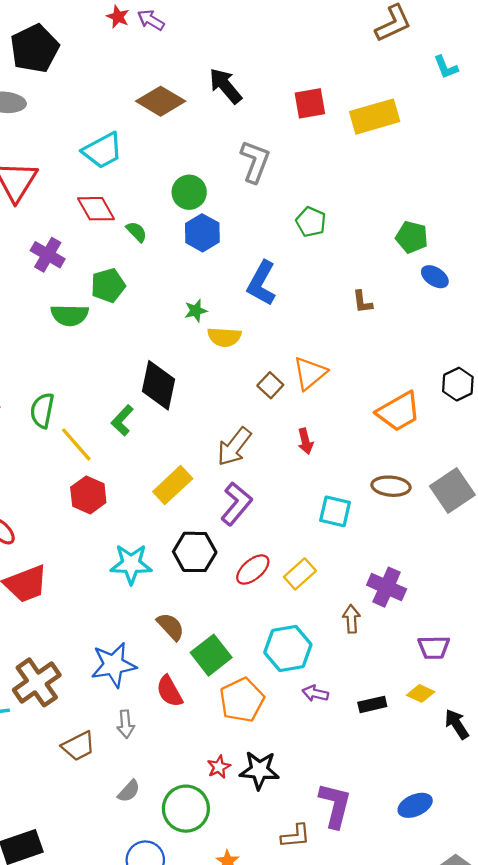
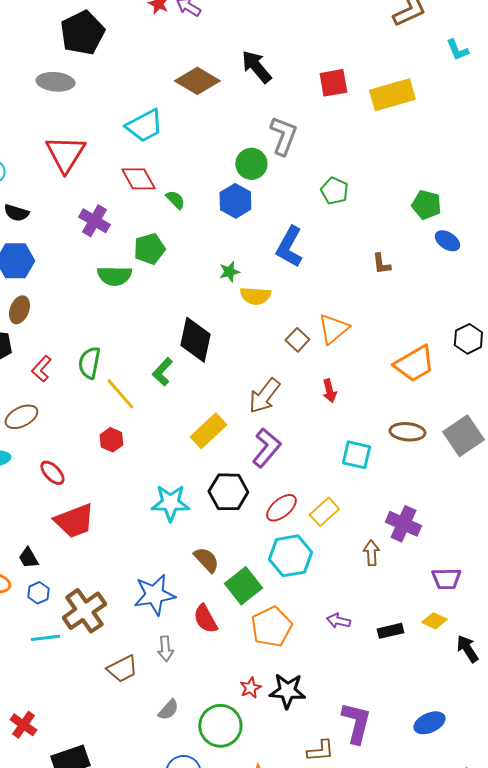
green circle: (189, 192) -> (251, 164), moved
red hexagon: (88, 495) -> (111, 440), moved, size x0.7
cyan hexagon: (288, 648) -> (290, 556), moved

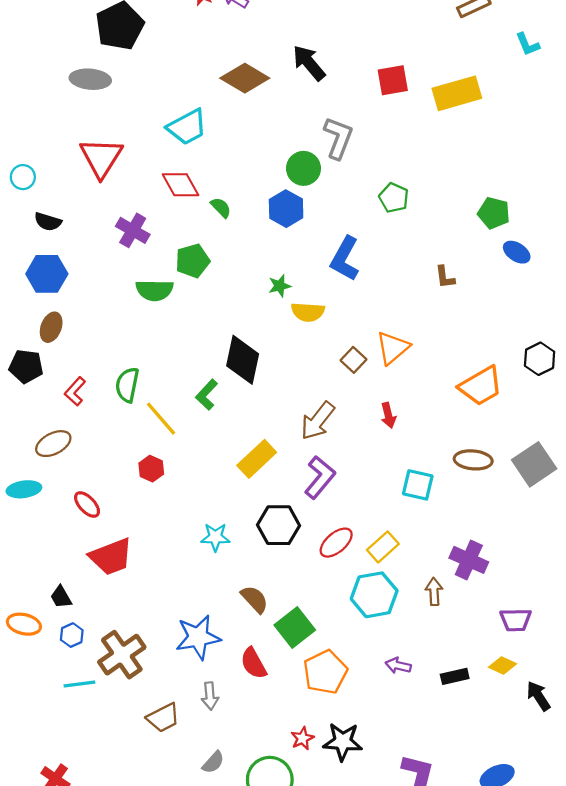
cyan star: (170, 503) -> (215, 537), size x0.7
cyan hexagon: (290, 556) -> (374, 595), moved

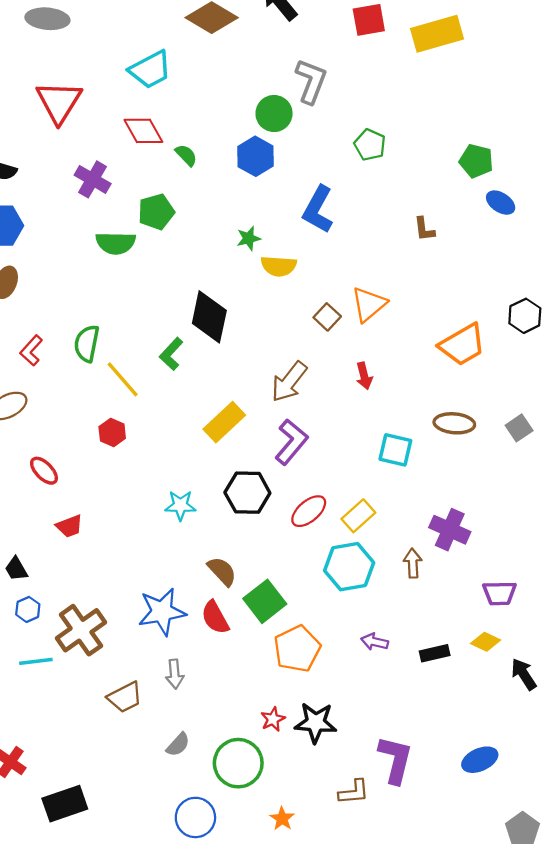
gray square: (534, 464) -> (519, 428), size x0.6
red trapezoid: (111, 557) -> (69, 526), size x0.6
red semicircle: (253, 663) -> (215, 617), moved

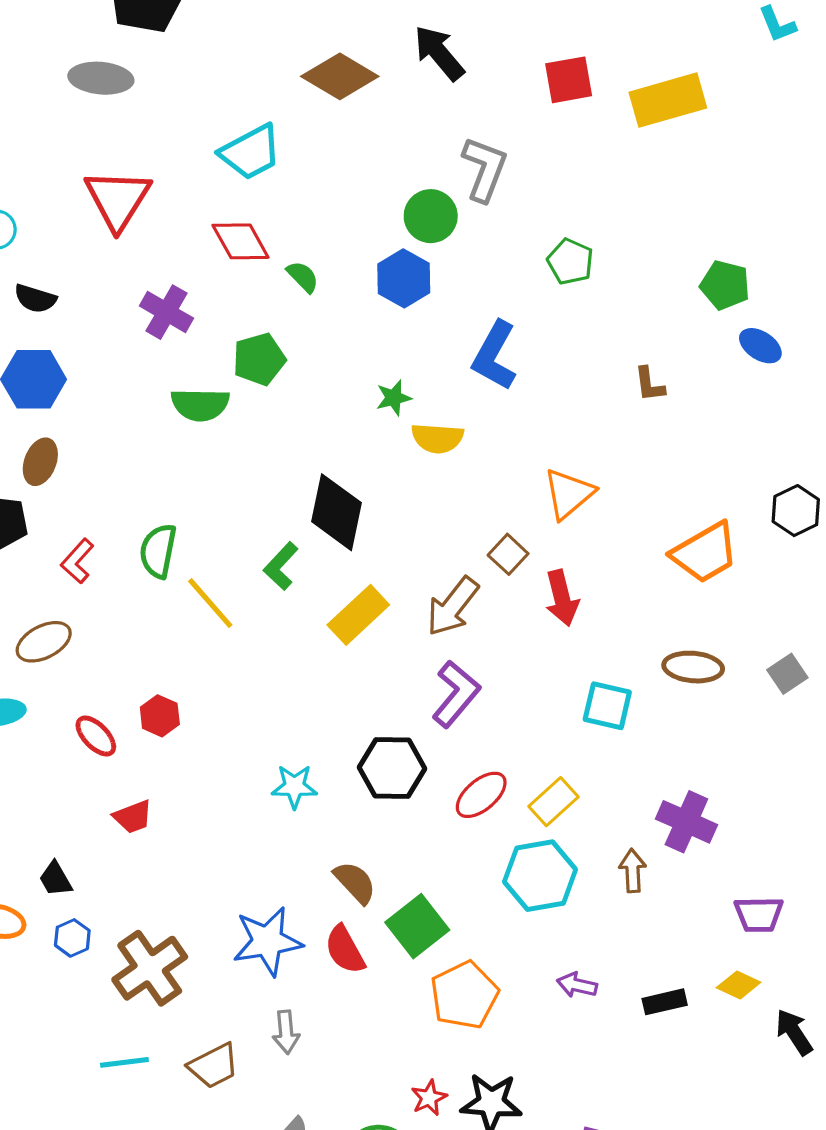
brown square: (327, 317) -> (508, 554), moved
red arrow: (364, 376) -> (562, 598), size x1.4
yellow rectangle: (224, 422) -> (358, 615), moved
red hexagon: (112, 433) -> (160, 716), moved
cyan line: (36, 661) -> (124, 1062), moved

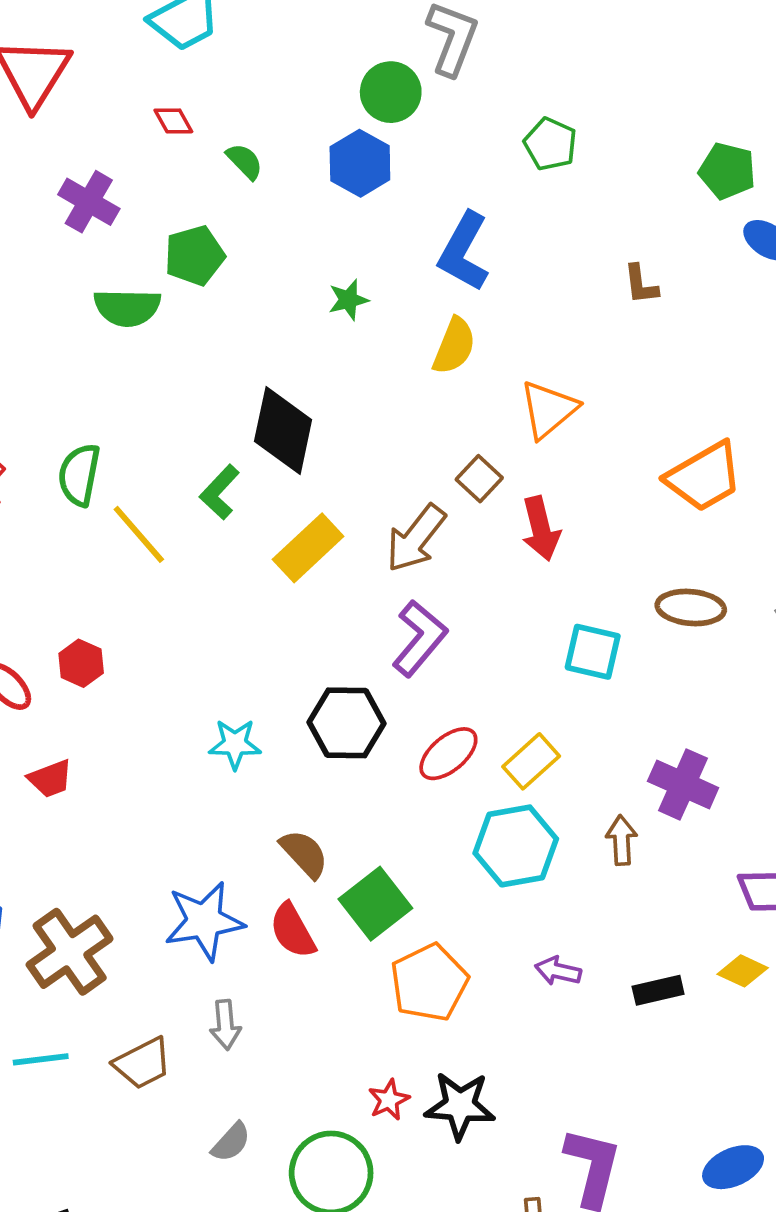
red diamond: (241, 241) -> (173, 121), size x0.6
yellow semicircle: (437, 438) -> (454, 346), moved, turned -72

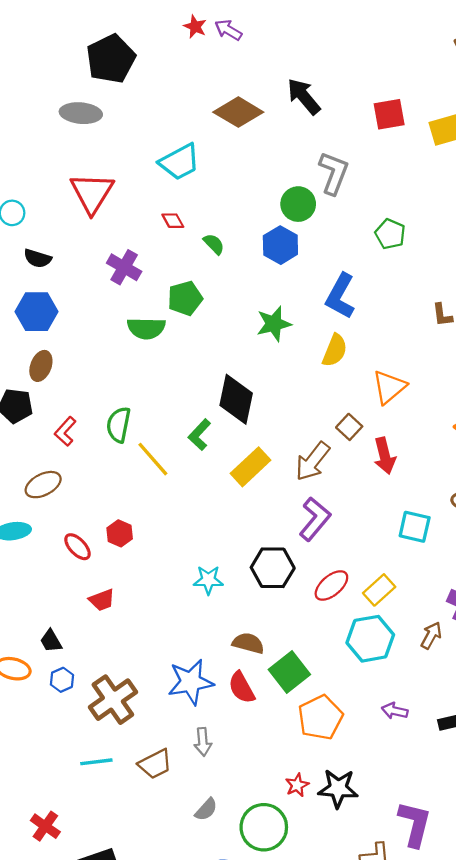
green star: (348, 300) -> (274, 324), size x1.5
brown arrow: (622, 840) -> (431, 635), turned 32
brown semicircle: (304, 854) -> (248, 643), turned -32

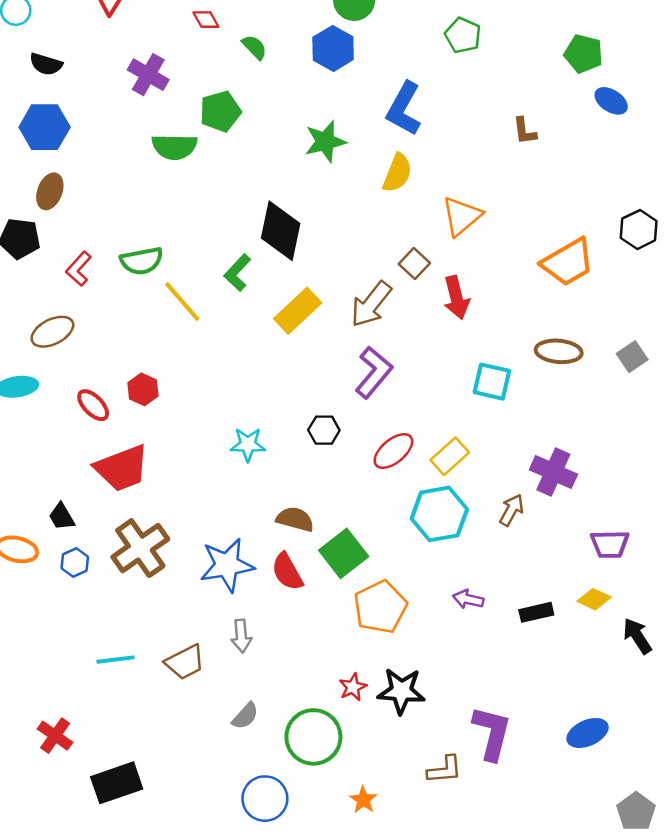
green semicircle: (119, 425) -> (142, 261), turned -112
black hexagon: (273, 568) -> (324, 430), size x0.6
red trapezoid: (102, 600) -> (122, 468), size x1.8
brown cross: (113, 700) -> (140, 548), moved

